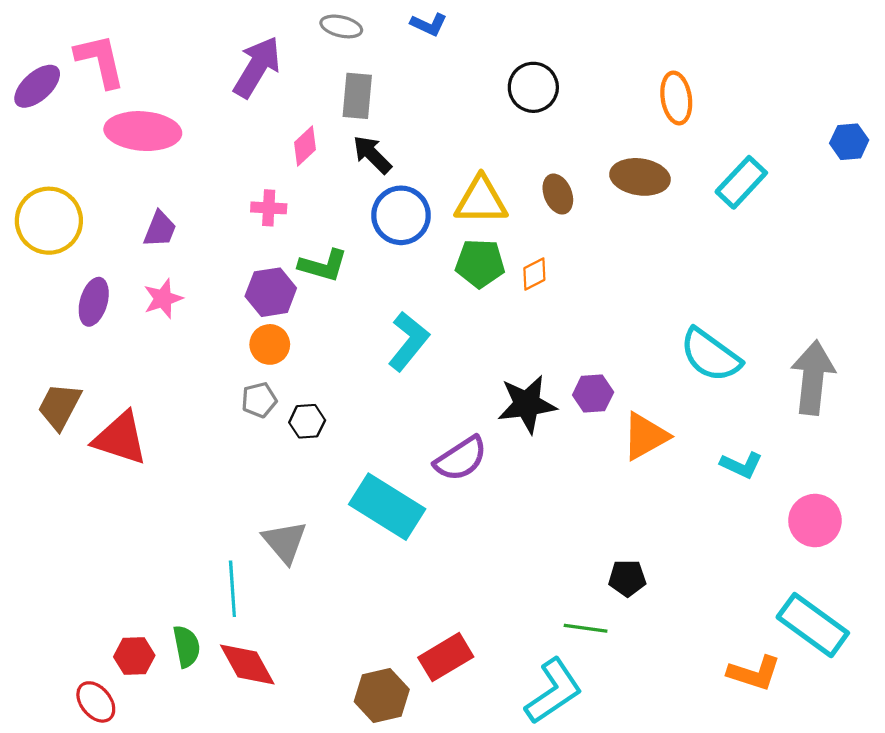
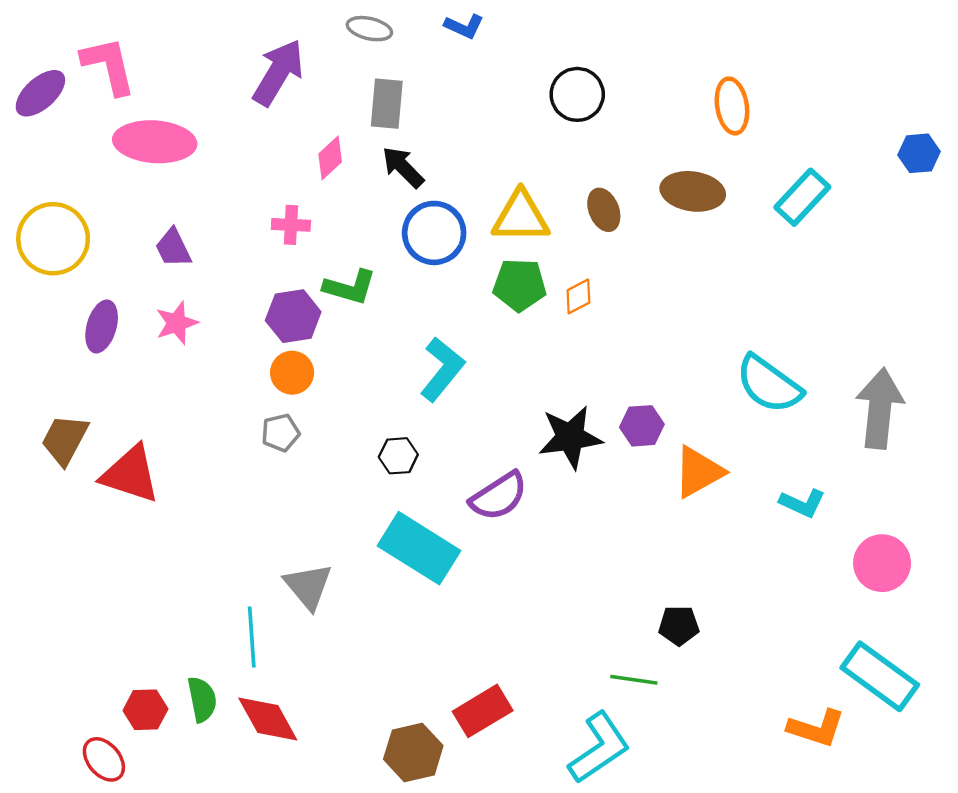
purple trapezoid: (160, 229) -> (173, 248), turned 132
black hexagon: (307, 421) -> (398, 456), moved

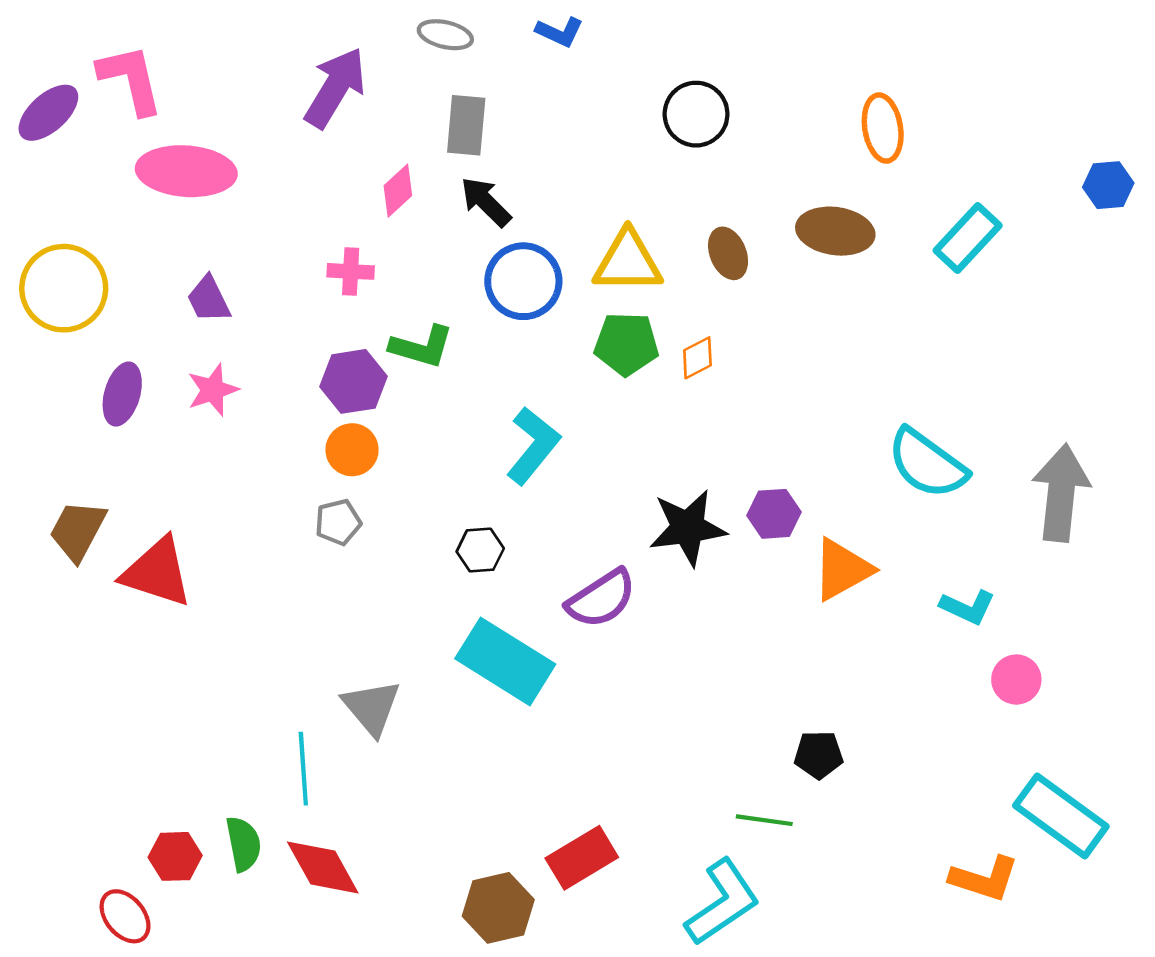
pink circle: (882, 563) -> (1016, 680), moved, size x0.7

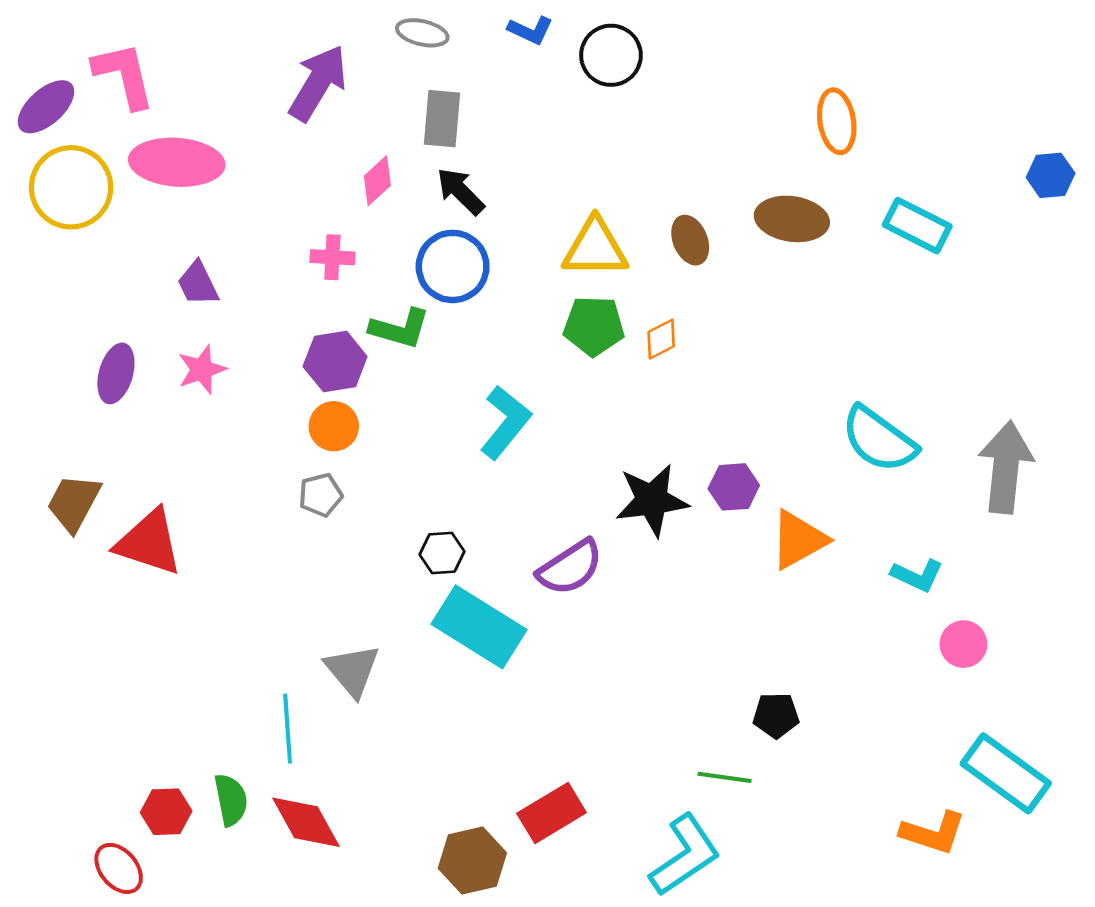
black circle: (696, 114) -> (611, 55), moved
cyan rectangle: (968, 238) -> (917, 226), turned 74
blue circle: (523, 281) -> (453, 266), moved
yellow circle: (64, 288) -> (71, 187), moved
black hexagon: (480, 550) -> (442, 553), moved

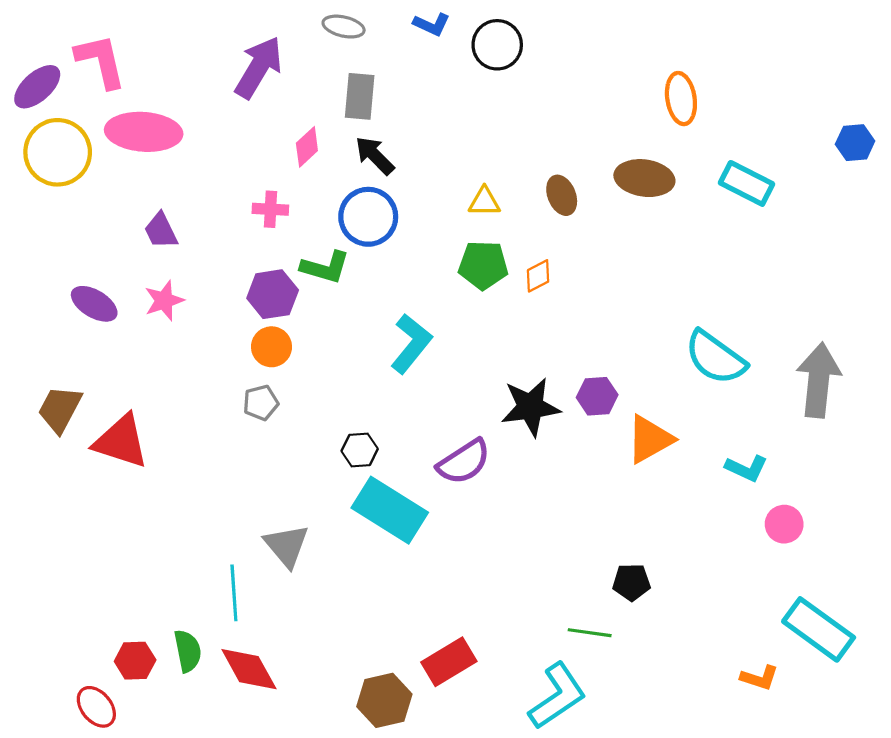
yellow triangle: (595, 248) -> (484, 202), size x0.6
purple ellipse: (116, 373) -> (94, 304), turned -75
orange L-shape: (933, 833) -> (759, 678), size x0.7

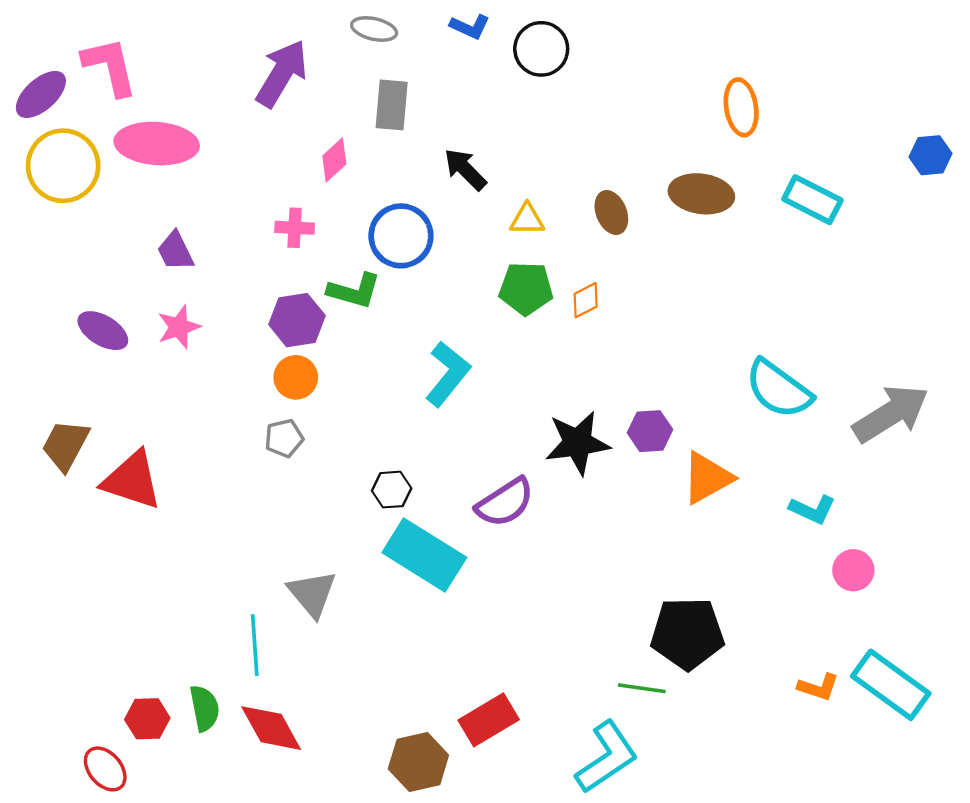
black arrow: (375, 156) -> (465, 169), moved
gray arrow: (819, 380) -> (891, 414), turned 52
black pentagon: (632, 582) -> (687, 633), size x1.8
orange L-shape: (759, 678) -> (818, 687), moved

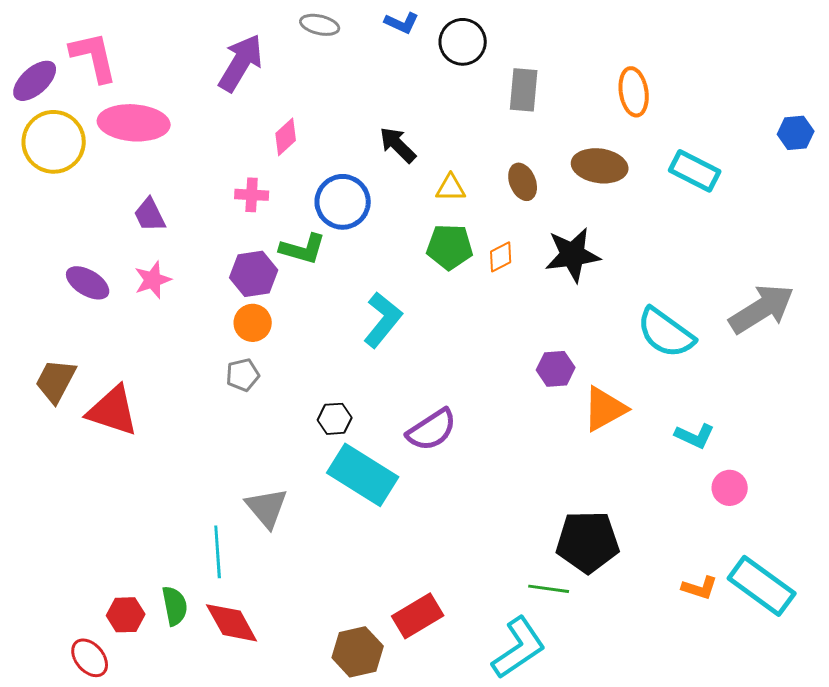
gray rectangle: (392, 105) -> (524, 90), moved
gray arrow: (891, 414) -> (762, 309), moved
black star: (577, 443) -> (573, 255), moved

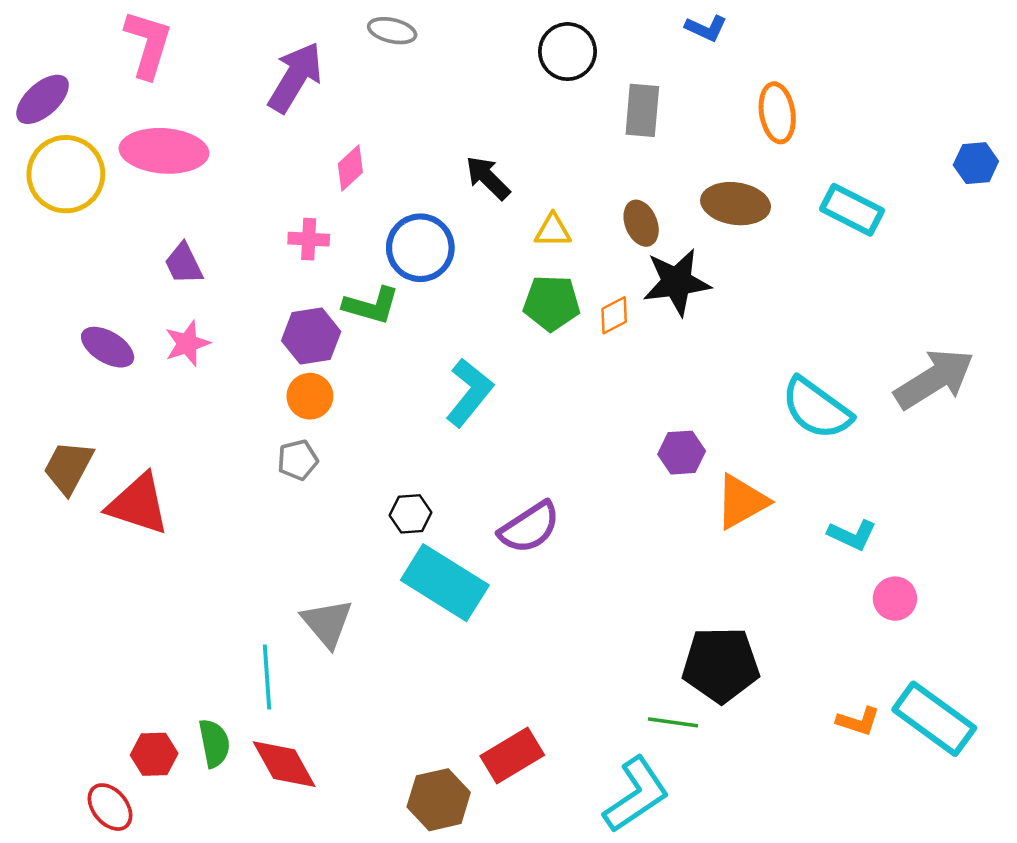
blue L-shape: (402, 23) -> (706, 28), moved
pink L-shape: (94, 57) -> (148, 44), moved, turned 30
black star: (573, 255) -> (677, 282), moved

